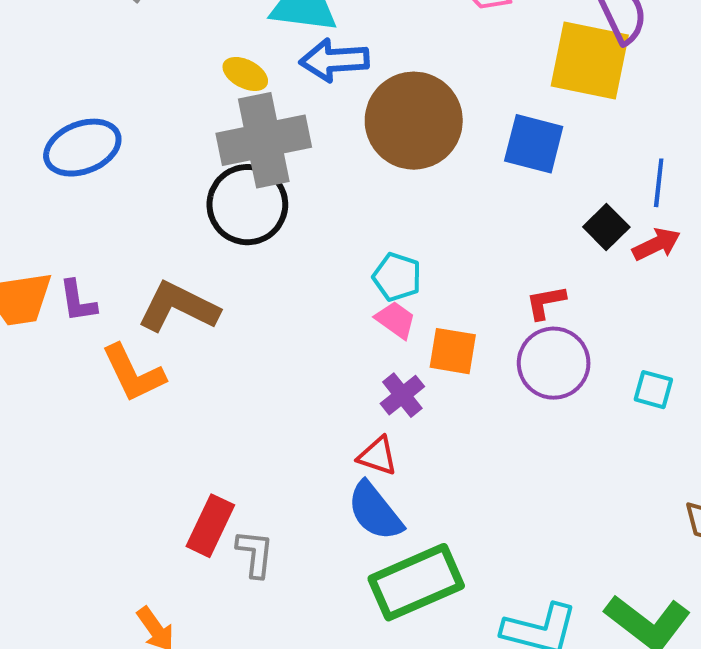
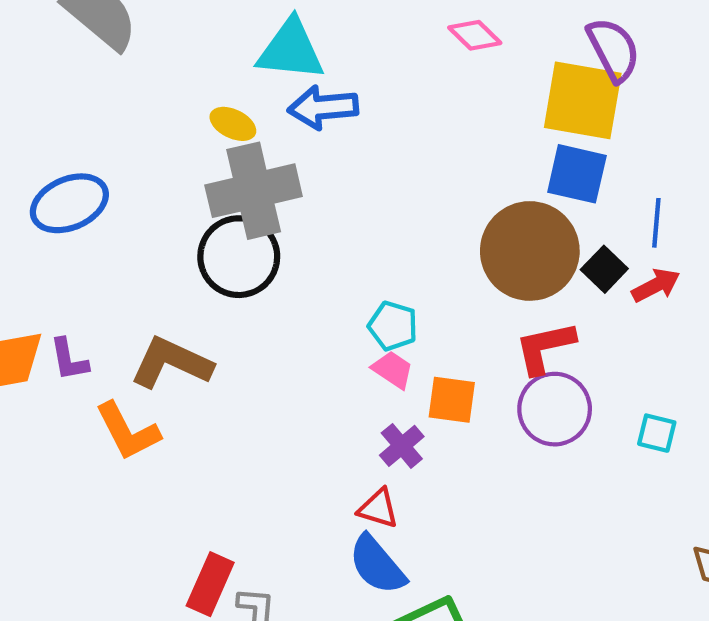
brown circle: (414, 121) -> (530, 251), moved
blue square: (534, 144) -> (577, 174), moved
red L-shape: (546, 302) -> (545, 347), size x1.5

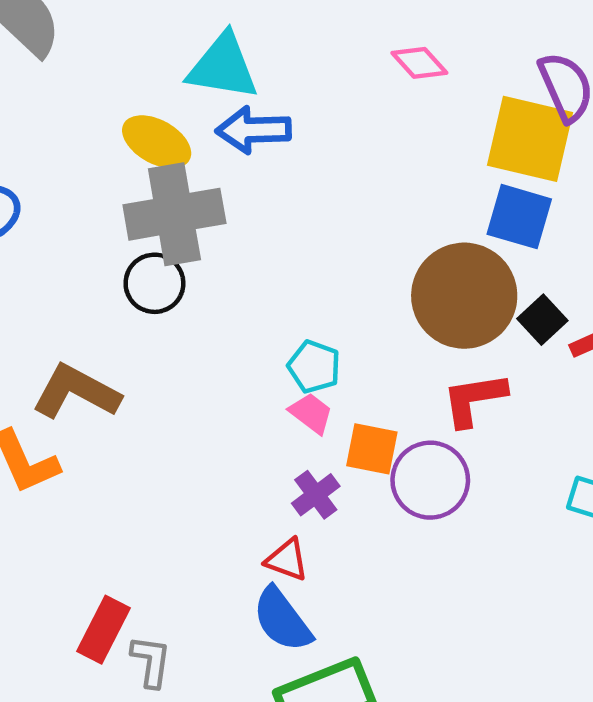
yellow ellipse: (233, 124) -> (157, 142), size x1.4
black circle: (239, 257) -> (154, 283), size x0.7
purple circle: (555, 409) -> (430, 480), moved

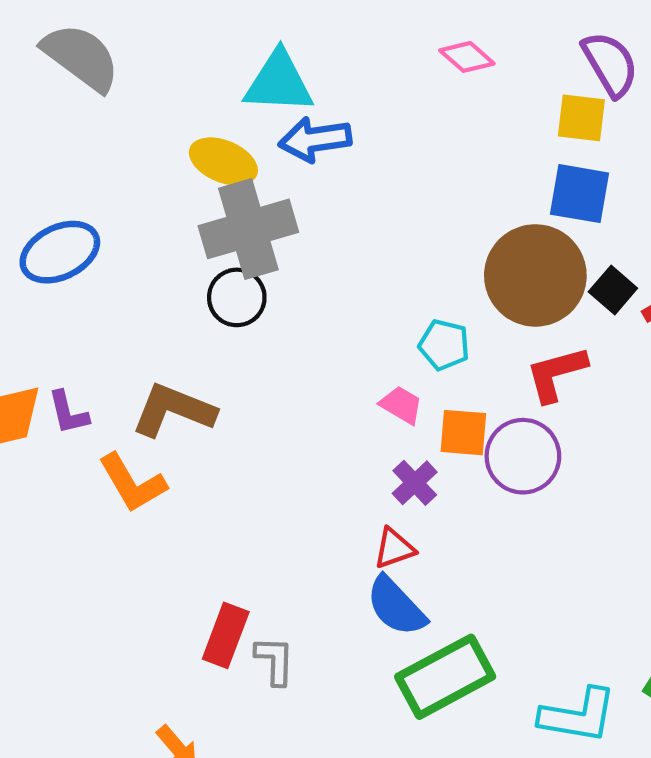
yellow square: (530, 139) -> (581, 118), size x0.6
cyan pentagon: (314, 367) -> (444, 345), moved
red triangle: (287, 560) -> (394, 548), turned -33

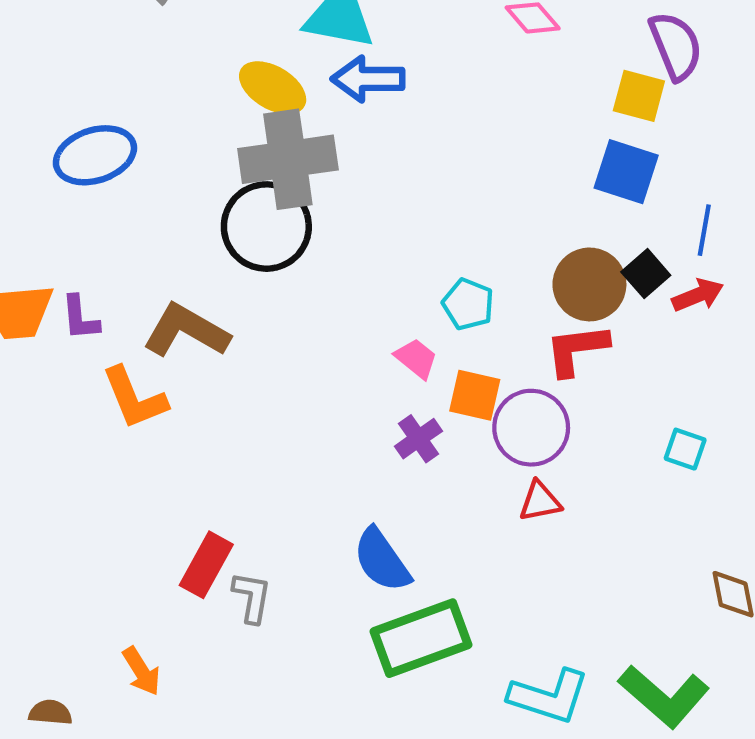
brown circle: (535, 275) -> (589, 284), moved, size x0.7
black circle: (237, 297) -> (266, 227), size x1.5
red triangle: (394, 548) -> (540, 501), moved

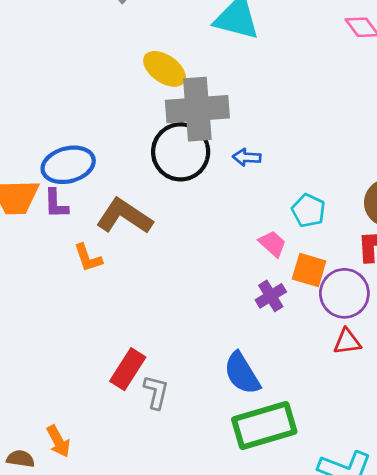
blue arrow: (368, 79) -> (247, 157), moved, size x0.6
yellow ellipse: (273, 88) -> (164, 69), moved
blue ellipse: (95, 155) -> (68, 165), moved
orange L-shape: (134, 398) -> (88, 258), size x0.7
orange arrow: (141, 671) -> (58, 441), moved

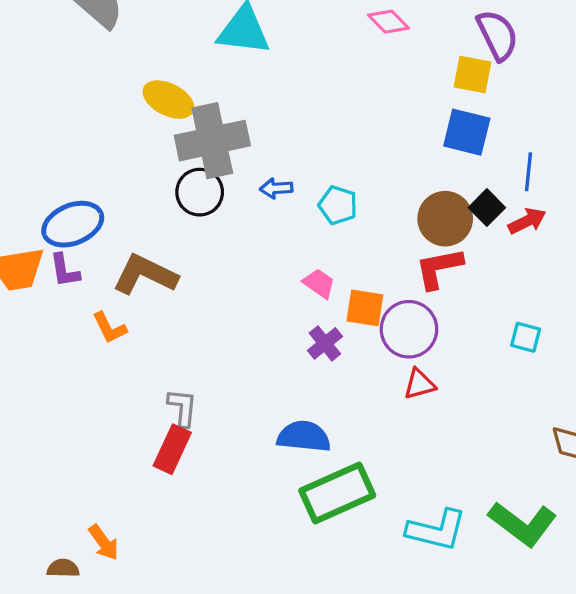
black circle: (181, 152) -> (200, 192), size x0.7
cyan pentagon: (308, 211) -> (338, 205), moved
blue semicircle: (242, 373) -> (304, 437), turned 135
gray L-shape: (156, 392) -> (182, 408), moved

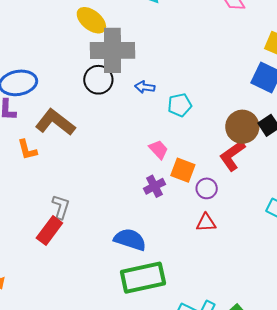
cyan pentagon: (338, 205) -> (180, 105), turned 30
red L-shape: (439, 268) -> (232, 156), turned -36
purple circle: (409, 329) -> (207, 188), size x0.6

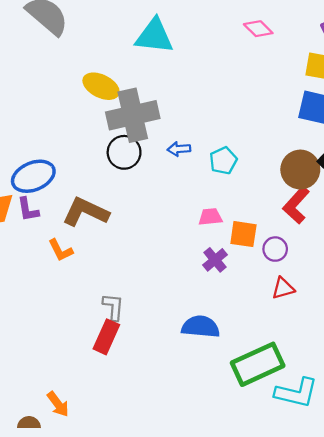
pink trapezoid: (158, 150) -> (210, 217), turned -40
green rectangle: (143, 278) -> (258, 364), moved

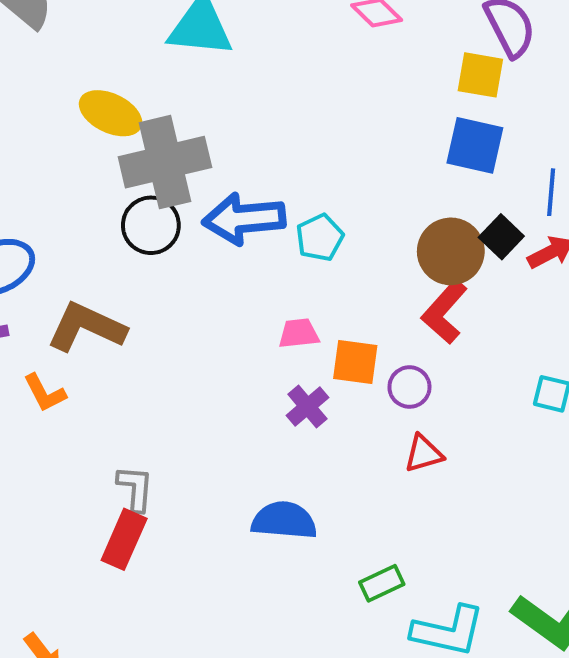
blue arrow: (179, 149) -> (244, 219), size x2.0
green rectangle: (258, 364) -> (382, 583), size x0.5

